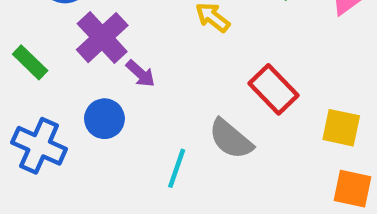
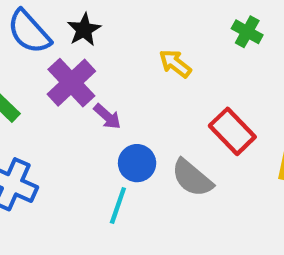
blue circle: (104, 119) -> (137, 163), moved
cyan line: (177, 168) -> (118, 205), moved

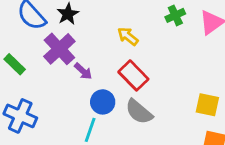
green cross: (247, 32) -> (175, 15), turned 36
red rectangle: (232, 131) -> (133, 75), moved

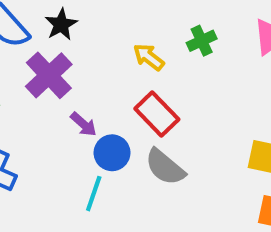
green cross: (175, 15) -> (202, 41), moved
purple arrow: (83, 71) -> (83, 124), moved

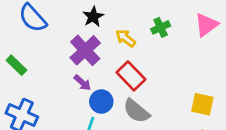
black star: (61, 24) -> (93, 17), moved
purple cross: (49, 75) -> (85, 50), moved

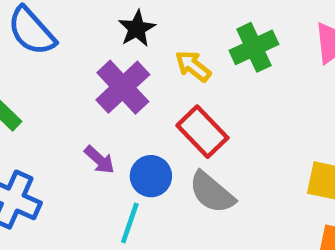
green cross: (161, 27) -> (254, 47), size x1.4
purple arrow: (82, 83) -> (99, 160), moved

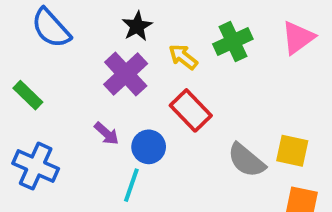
gray semicircle: (212, 193) -> (246, 160), moved

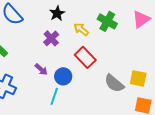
green cross: (233, 42) -> (107, 21), turned -36
purple cross: (126, 74) -> (51, 38), size x0.7

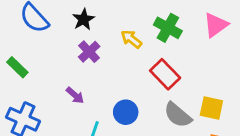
black star: (57, 13) -> (83, 19), moved
red rectangle: (85, 57) -> (165, 74), moved
blue circle: (63, 76) -> (126, 112), moved

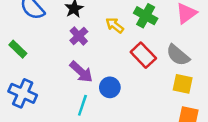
purple arrow: (75, 95) -> (81, 72), moved, size x1.5
gray semicircle: (178, 115) -> (178, 55), moved

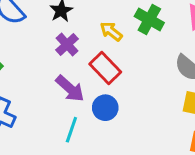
red rectangle: (143, 55) -> (105, 68), moved

